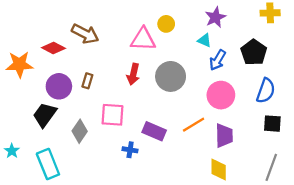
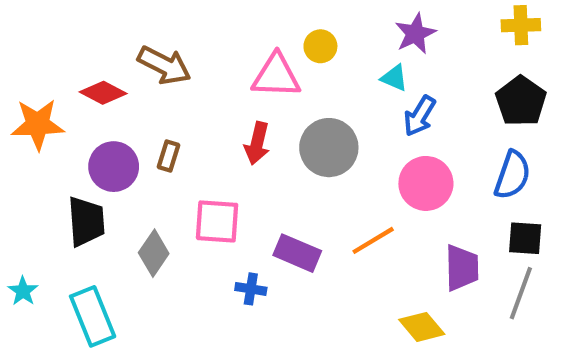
black pentagon: (254, 52) -> (521, 101), moved
black trapezoid: (45, 115) -> (86, 221), turned 140
purple trapezoid: (224, 136) -> (462, 268), moved
gray line: (271, 167) -> (521, 293), moved
yellow diamond: (219, 169) -> (422, 327), turned -40

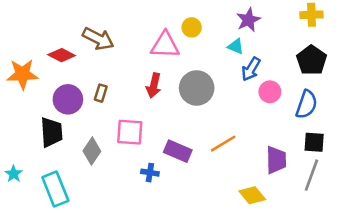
pink circle: (426, 183) -> (270, 92), moved, size x0.7

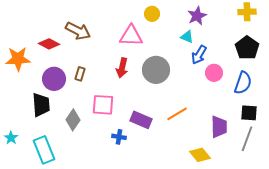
yellow circle: (192, 27) -> (152, 14), moved

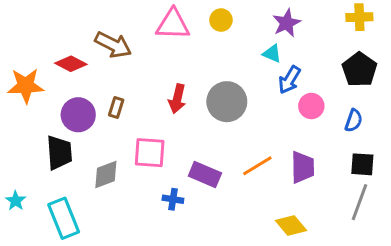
pink triangle: (131, 36) -> (173, 24), moved
blue semicircle: (243, 83) -> (354, 121), size x0.7
gray diamond: (73, 120) -> (106, 174), turned 35
purple trapezoid: (219, 127) -> (303, 167), moved

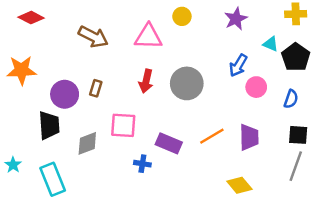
pink triangle: (173, 24) -> (148, 37), moved
cyan triangle: (272, 54) -> (271, 44), moved
red diamond: (71, 64) -> (31, 18), moved

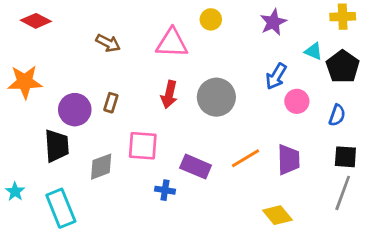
brown arrow: (93, 37) -> (108, 43), size x0.7

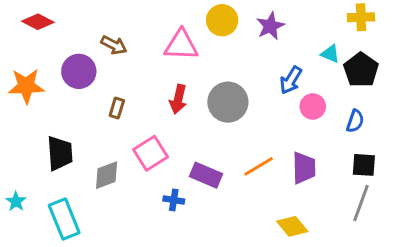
yellow circle: (211, 19) -> (222, 20), size x1.4
purple star: (273, 22) -> (270, 26), moved
purple circle: (75, 110) -> (79, 71), moved
pink square: (143, 146) -> (150, 153), turned -36

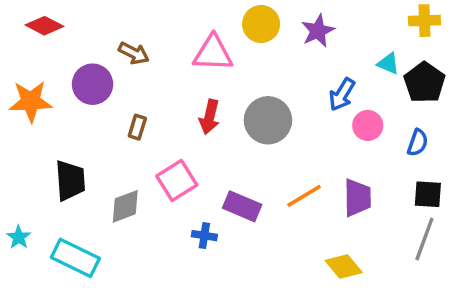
cyan rectangle: (64, 219) -> (75, 258), turned -42

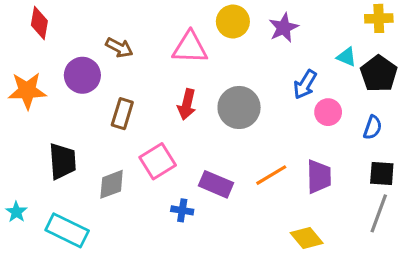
red diamond: (44, 26) -> (39, 23), turned 72
brown rectangle: (137, 127) -> (122, 114), size x1.4

